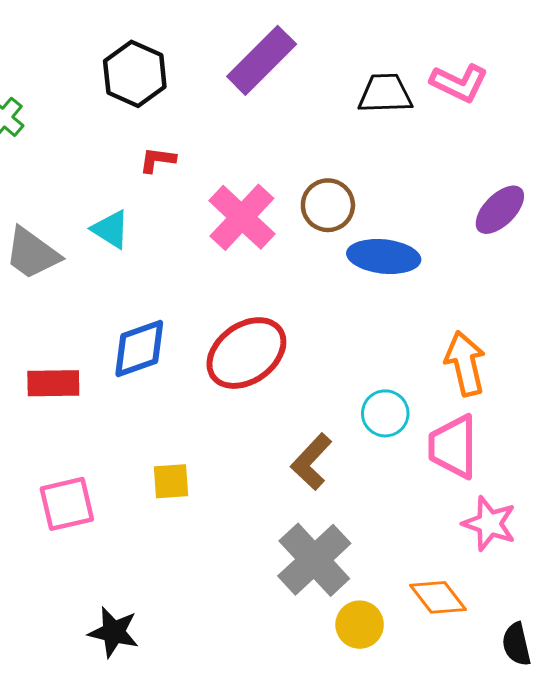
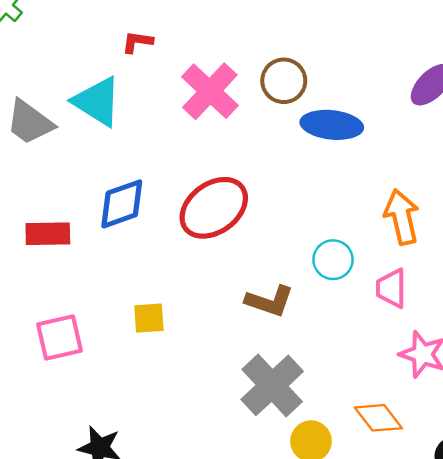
cyan triangle: (111, 229) -> (97, 102), size x1.5
pink trapezoid: (453, 447) -> (391, 288), size x0.7
brown L-shape: (311, 462) -> (270, 301), turned -114

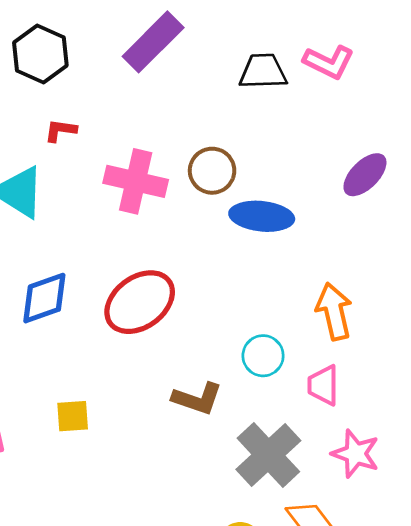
pink cross: (210, 91) -> (136, 181), turned -30
gray cross: (272, 385) -> (268, 455), moved

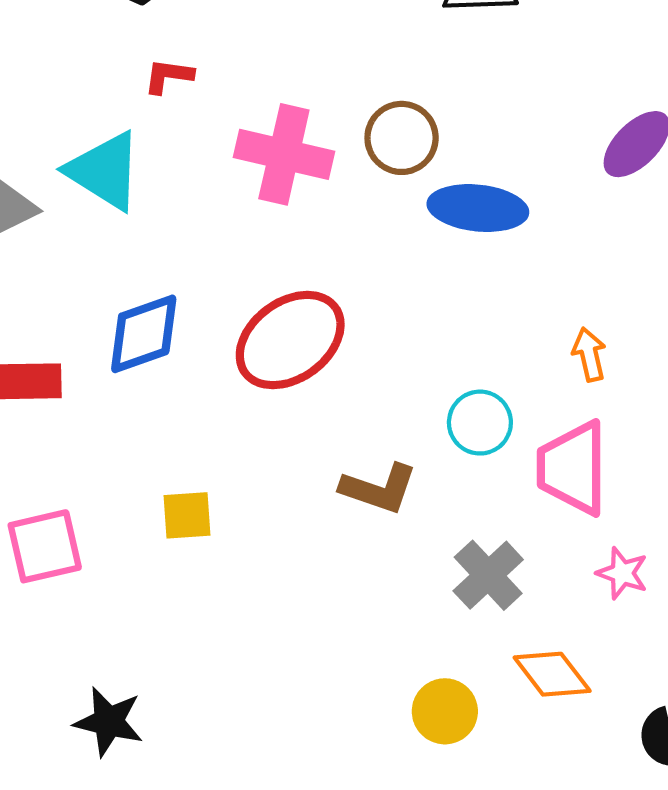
orange arrow: (334, 311) -> (589, 354), size x0.6
pink trapezoid: (323, 385) -> (573, 468), size x1.5
pink star: (356, 454) -> (622, 573), size x0.7
gray cross: (268, 455) -> (488, 575), size x0.7

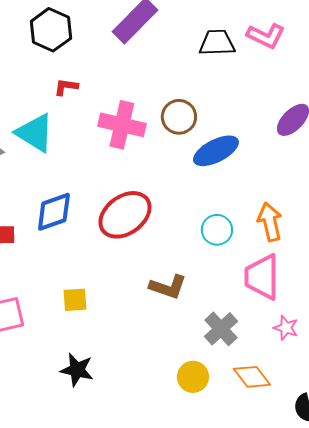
blue ellipse: (478, 208) -> (216, 151), turned -33
orange arrow: (589, 354) -> (270, 222), size x1.5
cyan circle: (480, 423) -> (217, 230), moved
yellow circle: (445, 711) -> (193, 377), moved
black star: (109, 722) -> (77, 370), moved

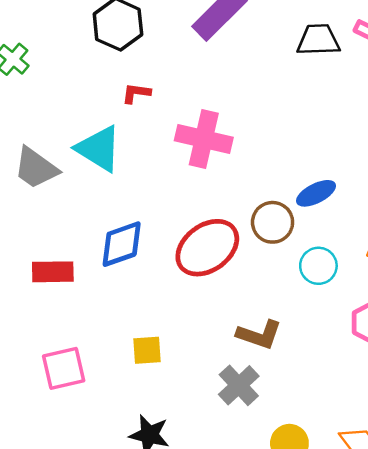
brown circle: (179, 117) -> (273, 222), moved
blue ellipse: (216, 151) -> (316, 193), moved, size x0.7
gray cross: (221, 329) -> (239, 385), moved

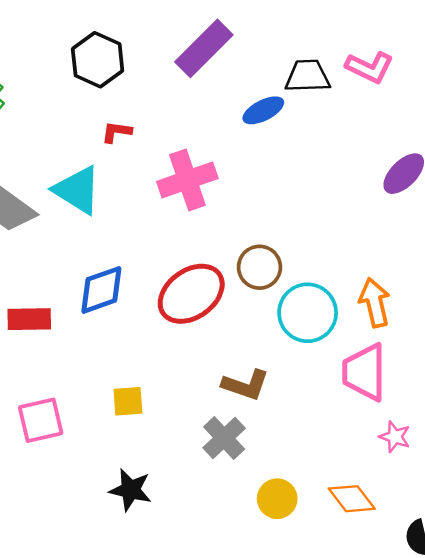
pink cross: (204, 139) -> (187, 180), turned -32
blue ellipse: (316, 193) -> (263, 110), moved
cyan circle: (318, 266) -> (308, 313), size x1.5

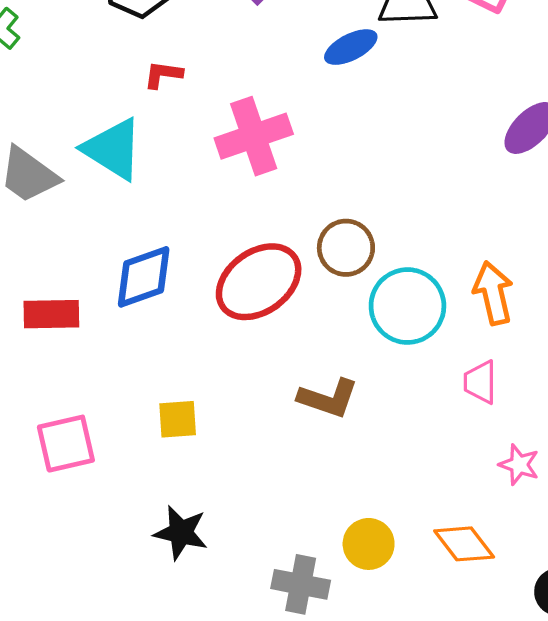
pink trapezoid: (364, 372) -> (480, 382), size x0.6
gray cross: (224, 438) -> (301, 584), moved, turned -36

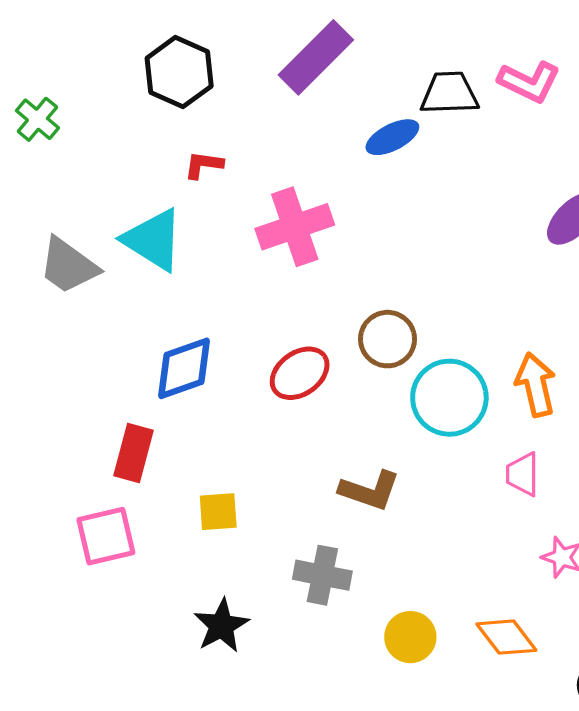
red ellipse: (259, 282) -> (300, 373), size x0.7
red rectangle: (51, 314) -> (134, 453), moved, turned -74
black star: (181, 533) -> (221, 626), turned 30
gray cross: (301, 584) -> (322, 575), moved

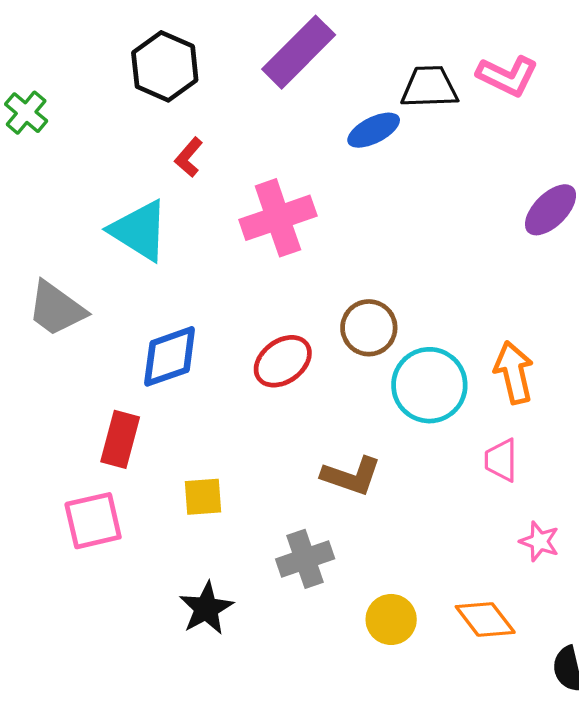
red L-shape: (204, 165) -> (189, 157), turned -57
gray trapezoid: (68, 266) -> (56, 309), moved
gray cross: (322, 575) -> (305, 559), turned -30

